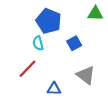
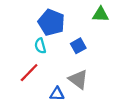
gray triangle: (86, 75) -> (78, 79), moved

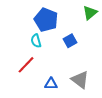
green triangle: (101, 15) -> (90, 13), turned -42
gray triangle: (78, 79) -> (80, 80), moved

